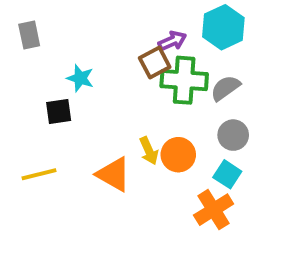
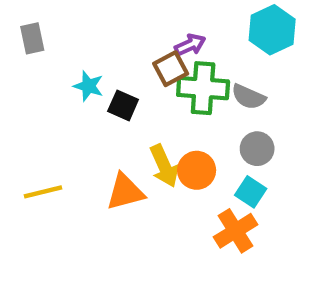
cyan hexagon: (223, 27) -> (272, 30), moved
gray semicircle: (225, 88) -> (248, 97), turned -120
black square: (59, 112) -> (123, 105), moved, turned 32
yellow arrow: (149, 151) -> (164, 166), size x1.4
orange triangle: (114, 174) -> (125, 192), turned -45

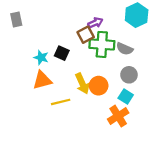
cyan star: (88, 86) -> (41, 57), moved
yellow line: (43, 192) -> (61, 102), moved
orange triangle: (125, 192) -> (42, 80), moved

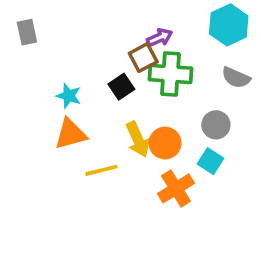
gray semicircle: (125, 49) -> (236, 78), moved
black square: (62, 53) -> (121, 87), moved, turned 32
orange cross: (118, 116) -> (176, 188), moved

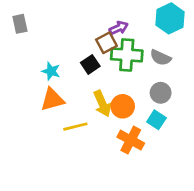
gray semicircle: (236, 78) -> (161, 58), moved
orange cross: (176, 188) -> (131, 140), turned -30

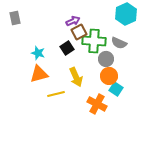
purple arrow: (119, 28) -> (73, 21), moved
gray circle: (161, 93) -> (106, 59), moved
orange circle: (123, 106) -> (109, 76), moved

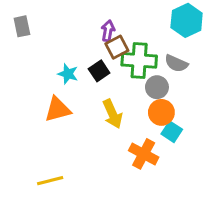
purple arrow: (73, 21) -> (108, 31), turned -56
cyan star: (38, 53) -> (68, 74), moved
yellow line: (56, 94) -> (50, 181), moved

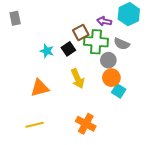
purple arrow: (108, 31) -> (104, 21), moved, turned -88
orange triangle: (58, 109) -> (40, 88), moved
orange cross: (144, 154) -> (86, 124), moved

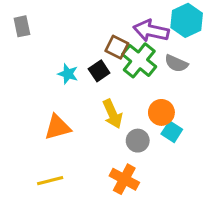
purple arrow: (104, 21) -> (151, 31), size x1.6
brown square: (81, 33) -> (117, 47), turned -35
green cross: (96, 42) -> (139, 60), turned 35
gray circle: (108, 60) -> (138, 141), moved

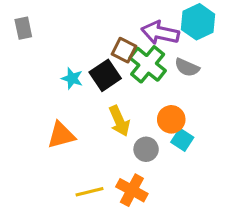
black square: (99, 71) -> (105, 75), size x1.4
yellow line: (50, 181) -> (89, 192), moved

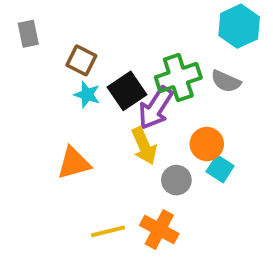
purple arrow: (160, 33) -> (156, 108), moved, turned -69
brown square: (124, 50) -> (81, 60), moved
green cross: (148, 64) -> (178, 77), turned 33

